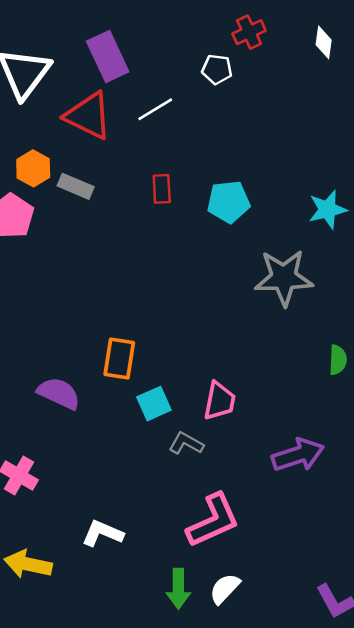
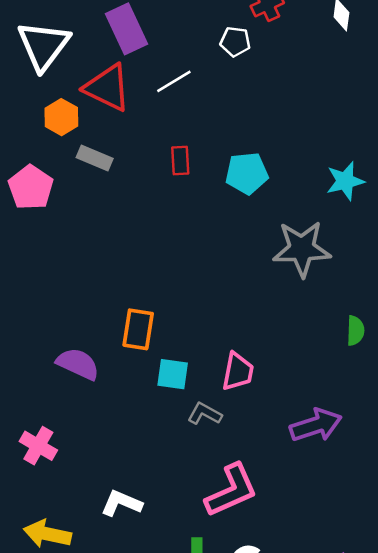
orange hexagon: (33, 168) -> (61, 117), moved
cyan square: (154, 404) -> (173, 374), turned 32

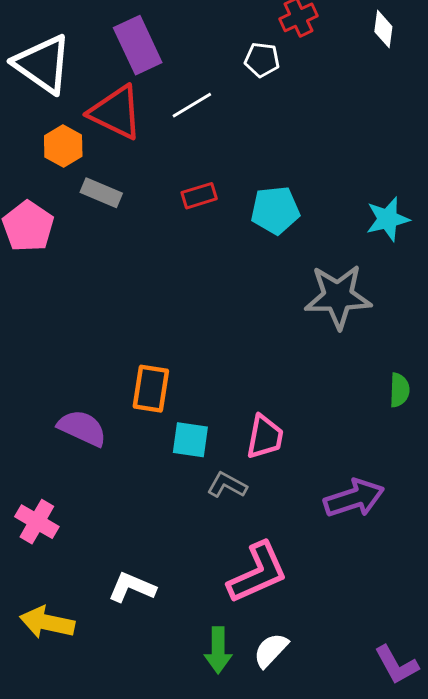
white triangle: (43, 45) -> (43, 64), turned -32
red rectangle: (180, 161) -> (199, 196), turned 76

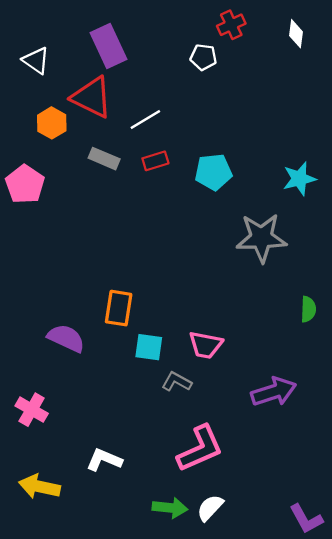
white triangle: (43, 64) -> (36, 60), size x0.6
white line: (192, 105) -> (145, 120), moved
gray rectangle: (101, 193) -> (104, 159), moved
pink trapezoid: (265, 437) -> (206, 345), turned 90
green arrow: (218, 650) -> (170, 508), turned -84

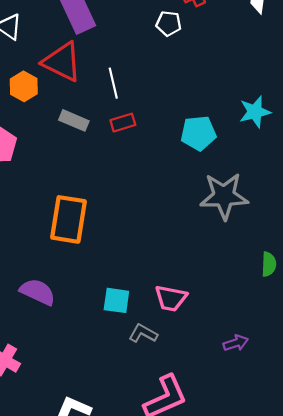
white line: (145, 120) -> (113, 83), turned -72
cyan pentagon: (213, 172) -> (198, 133), moved
cyan star: (299, 179) -> (255, 112), moved
orange rectangle: (119, 308) -> (68, 219), moved, size x1.4
purple arrow: (274, 392) -> (236, 343), size x0.6

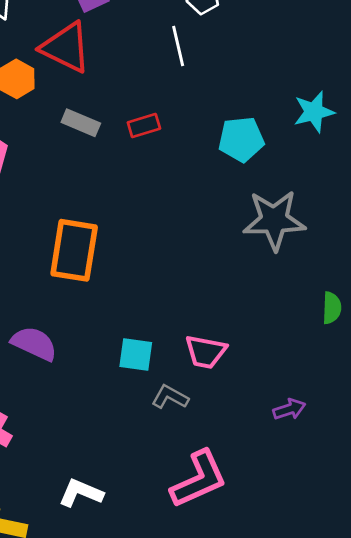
white line: (113, 83) -> (178, 46), moved

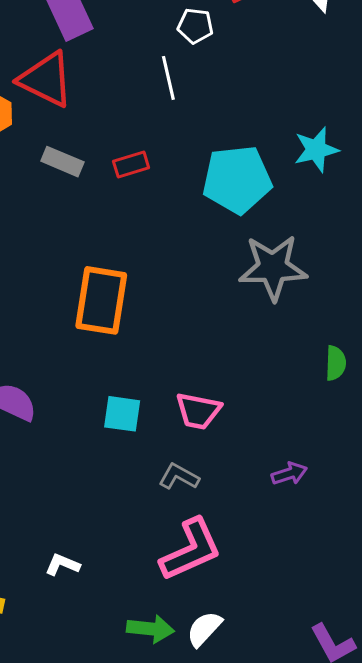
cyan pentagon: (241, 139) -> (237, 179), size x1.4
orange rectangle: (74, 250) -> (101, 300), moved
gray L-shape: (170, 397) -> (179, 477), moved
white L-shape: (81, 493) -> (62, 565), size x0.7

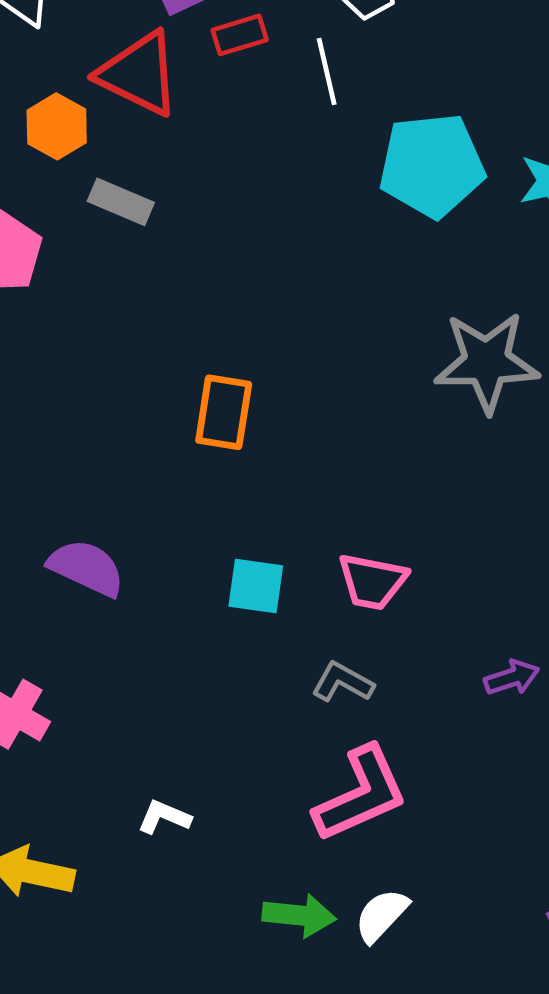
gray rectangle: (62, 162) -> (121, 202), moved
red rectangle: (131, 165) -> (240, 35), moved
cyan pentagon: (237, 179) -> (432, 165), moved
orange rectangle: (101, 300) -> (224, 412), size x0.7

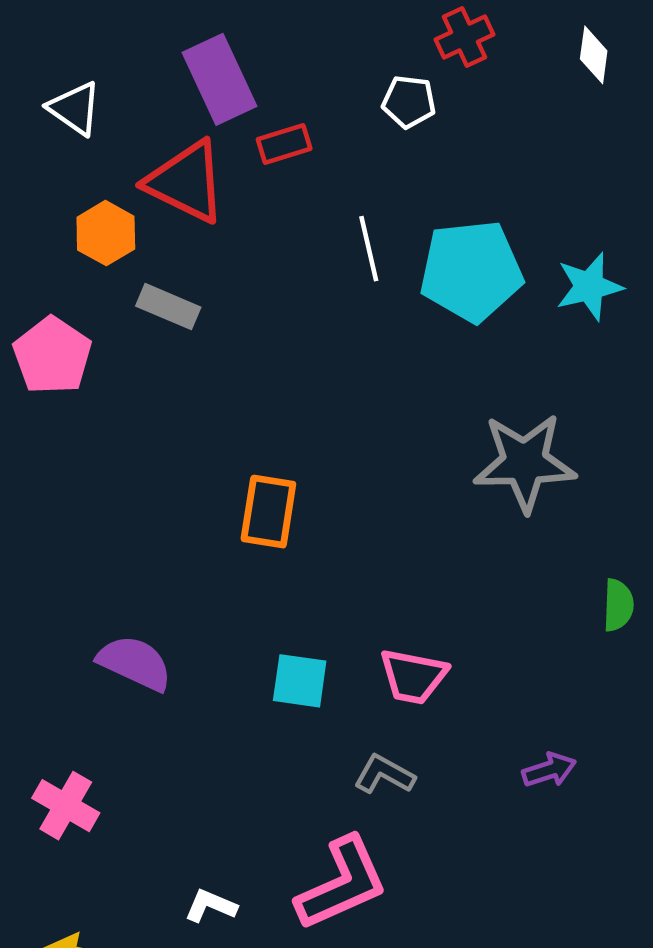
white line: (327, 72) -> (369, 249), moved
pink L-shape: (361, 794) -> (342, 884), moved

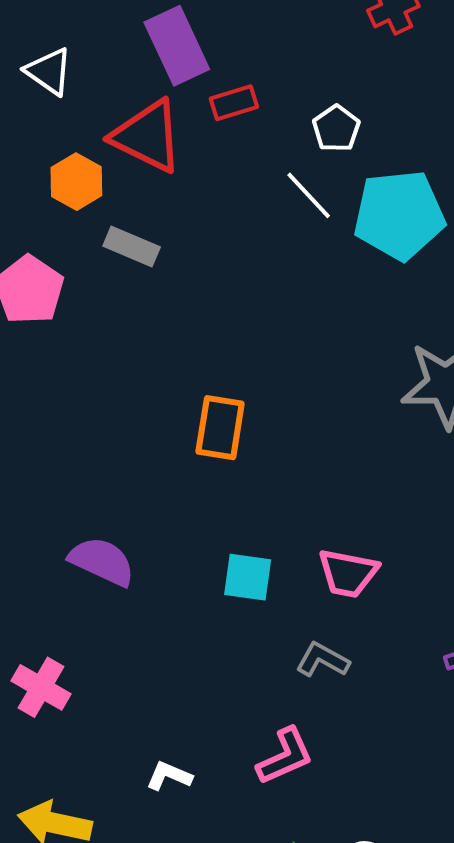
white pentagon: (409, 102) -> (336, 128), moved, turned 30
white line: (369, 249) -> (309, 195), turned -30
pink L-shape: (342, 884) -> (285, 756), size x0.7

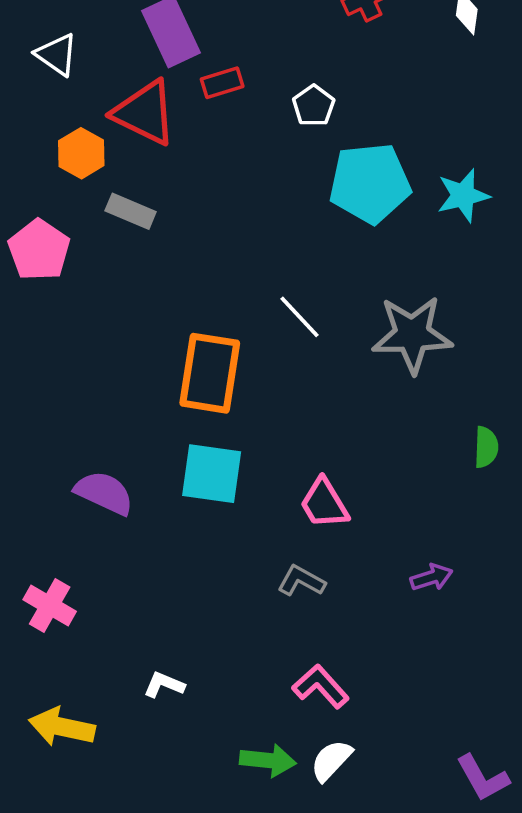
white line: (309, 195) -> (300, 317), moved
orange rectangle: (220, 428) -> (210, 373), size x1.4
pink trapezoid: (348, 573) -> (324, 503), turned 48
cyan square: (248, 577) -> (212, 474), moved, size x1.4
pink L-shape: (285, 756) -> (321, 686), moved, turned -108

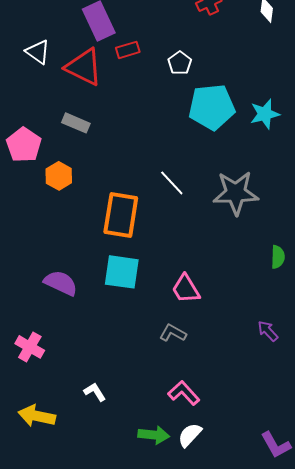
white triangle: (57, 55) -> (38, 52), moved
orange hexagon: (81, 153) -> (59, 176), moved
purple arrow: (432, 577) -> (268, 331), moved, turned -115
white L-shape: (164, 685) -> (95, 392), turned 35

